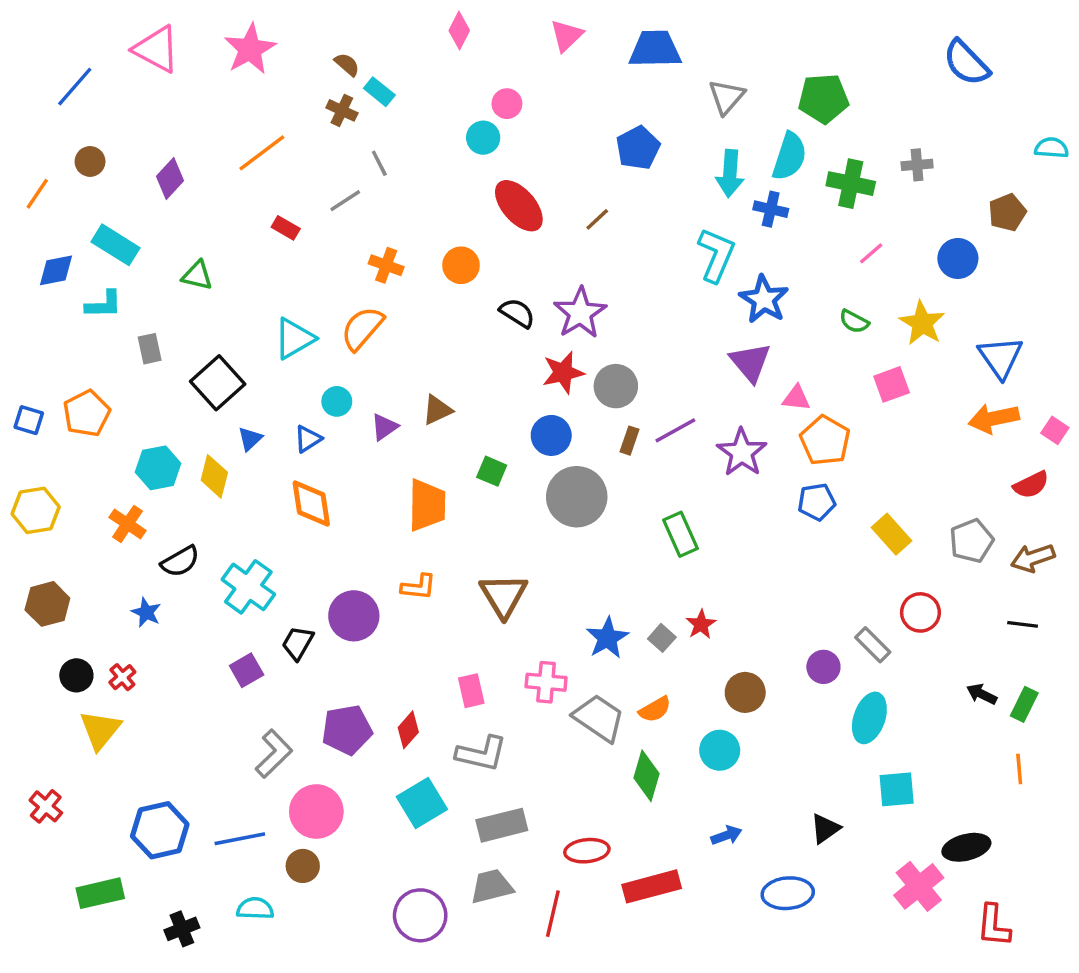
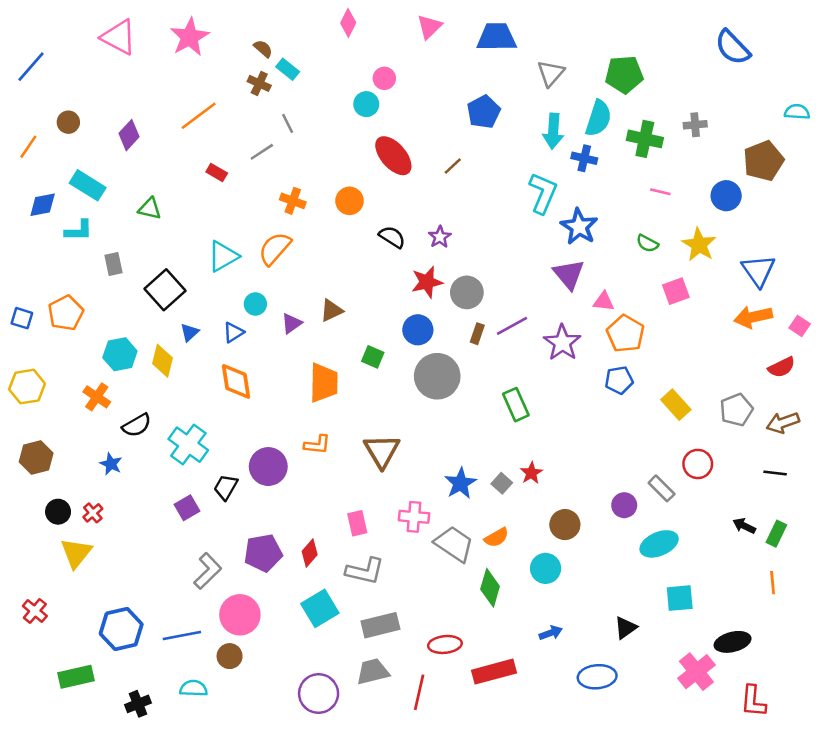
blue line: (75, 87) -> (31, 67), moved
brown pentagon: (1007, 213) -> (763, 161), size x1.4
pink line: (871, 253) -> (660, 192), turned 54
purple star: (580, 313) -> (440, 237), size x0.6
cyan ellipse: (869, 718) -> (659, 544), turned 48

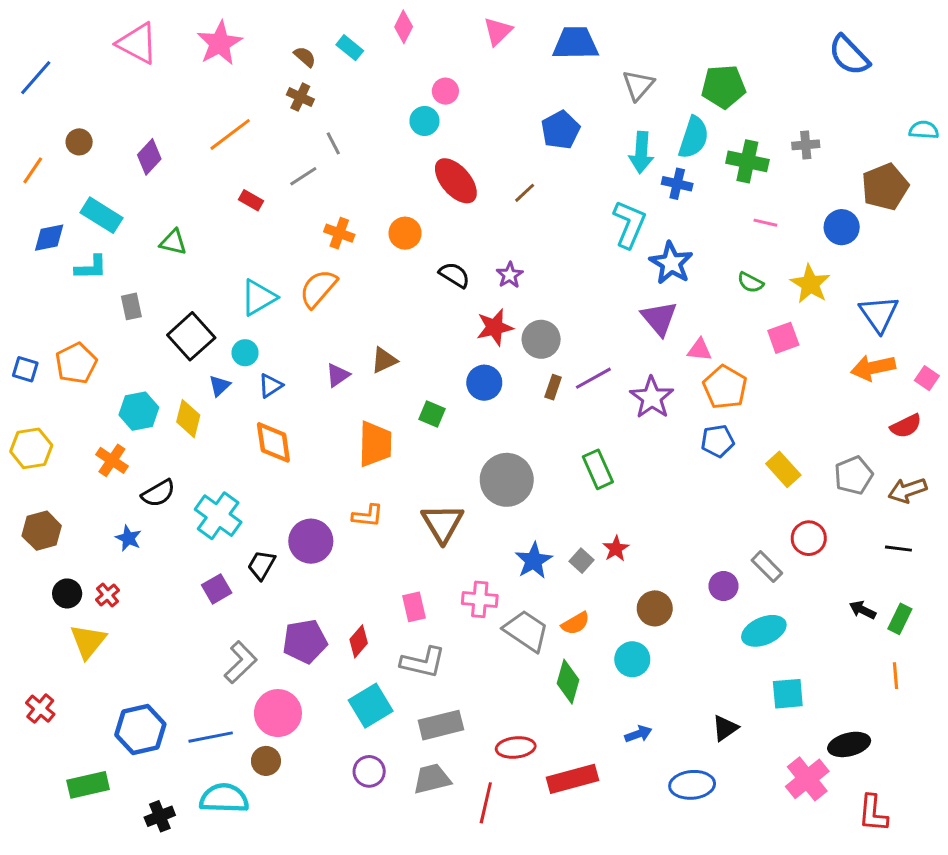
cyan rectangle: (288, 69) -> (350, 48), moved
cyan circle: (255, 304) -> (245, 353), moved
gray circle: (437, 376) -> (507, 480), moved
cyan semicircle: (193, 688) -> (224, 798), size x1.5
purple circle: (319, 694) -> (369, 771), moved, size x0.7

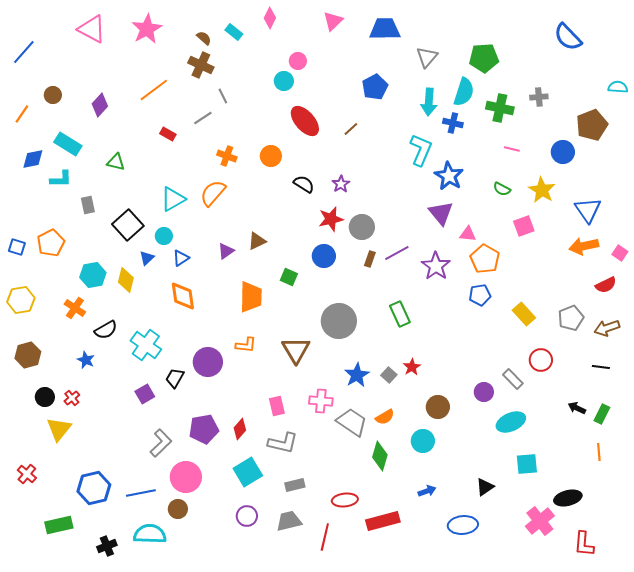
brown cross: (300, 97) -> (201, 65), size x1.4
gray rectangle: (441, 725) -> (295, 485), size x0.7

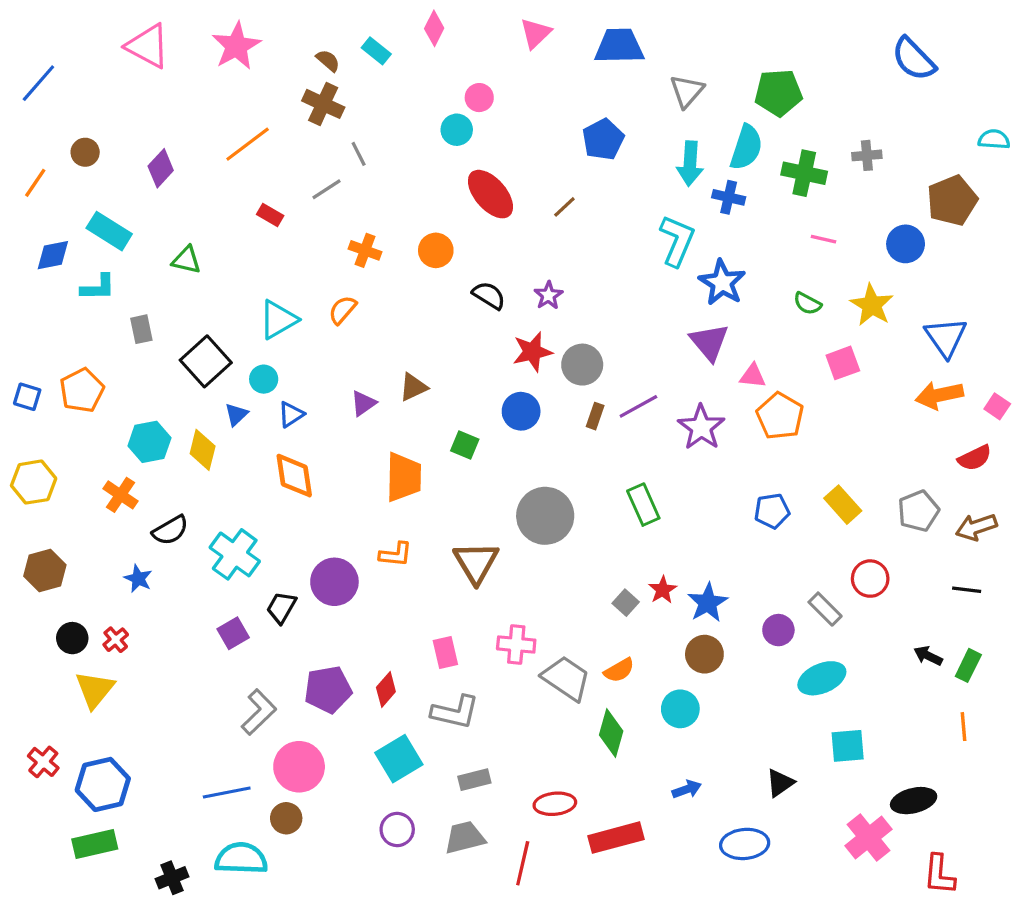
orange semicircle: (213, 193) -> (342, 310), size x0.7
blue pentagon: (480, 295) -> (772, 511), moved
blue star: (357, 375) -> (708, 603), moved
blue hexagon: (94, 488) -> (103, 784), moved

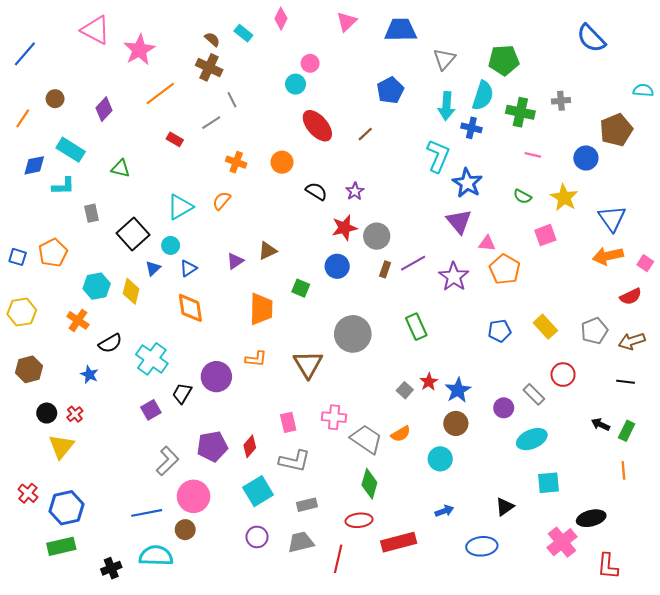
pink star: (236, 46) -> (139, 50), moved
green diamond: (611, 733) -> (369, 484), moved

